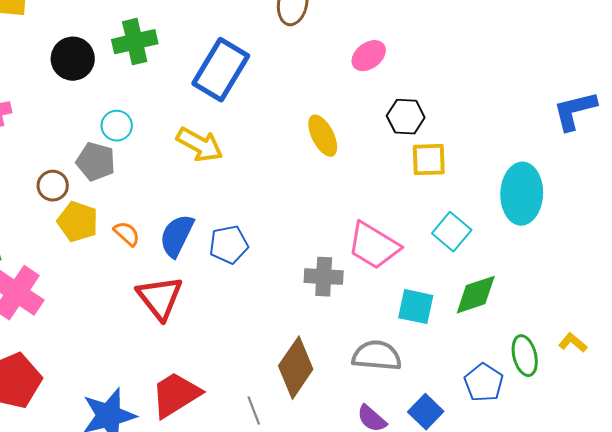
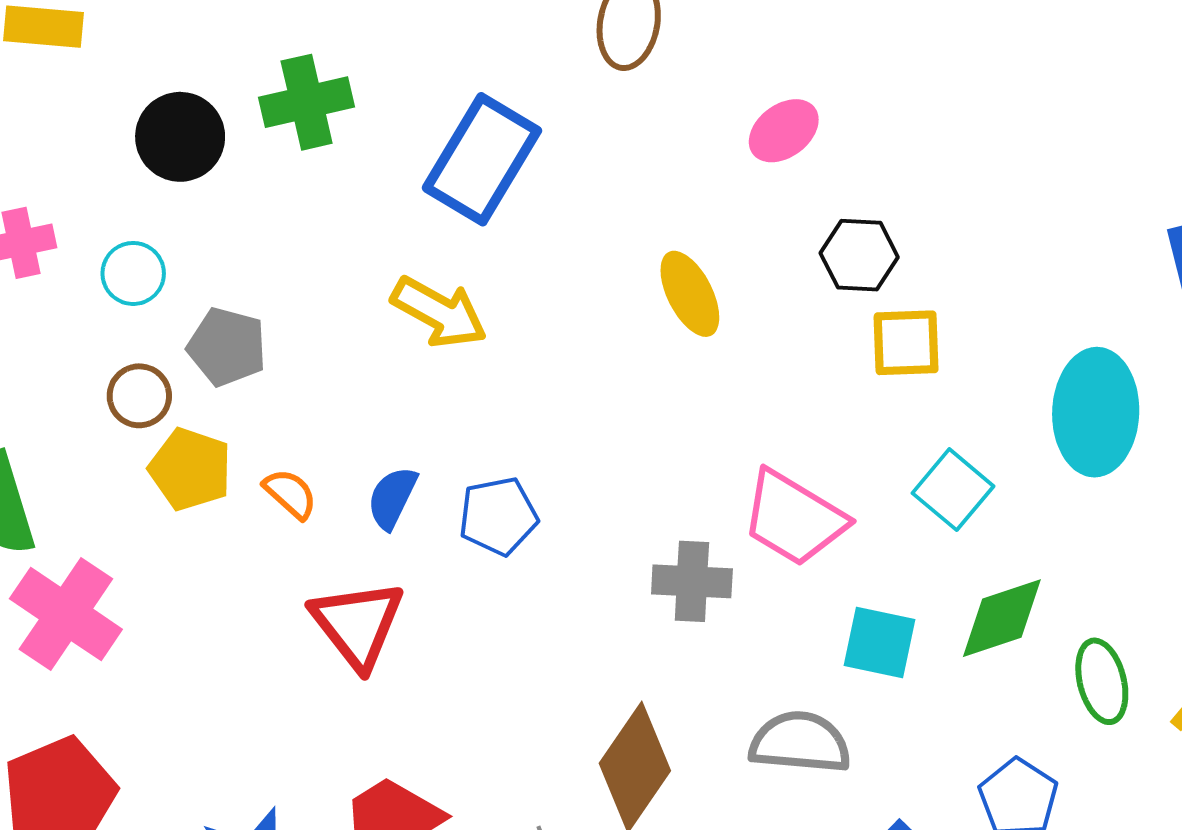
cyan circle: (117, 126) -> (133, 273), moved
blue semicircle: (177, 236) -> (392, 498), size x0.7
green ellipse: (525, 356) -> (1102, 681), moved

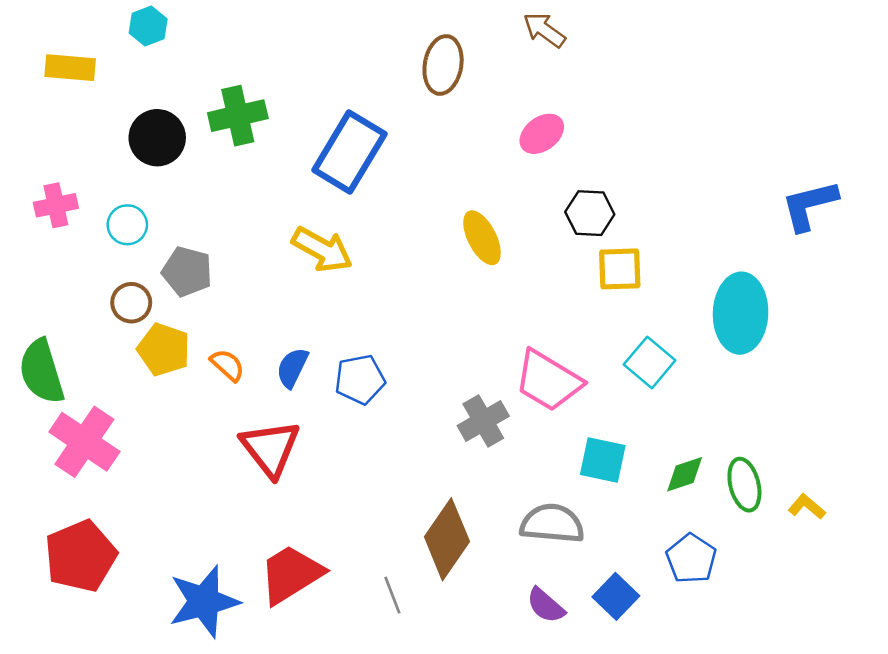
gray cross: (692, 581) -> (483, 421), turned -33
green diamond: (1002, 618) -> (685, 474), moved, size x0.7

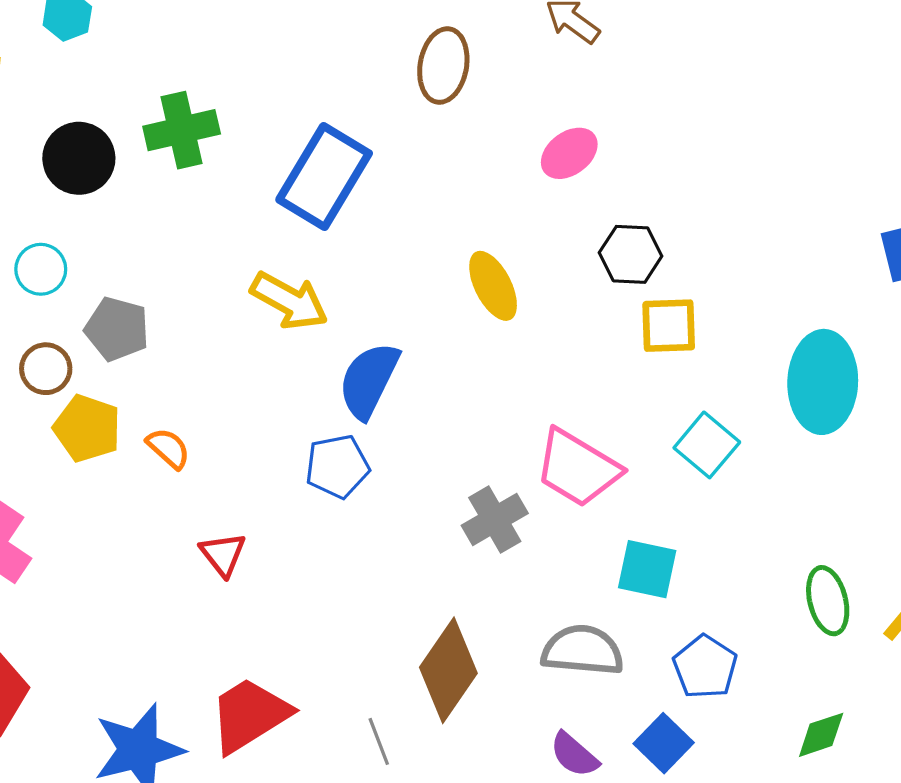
blue semicircle: (292, 368) -> (369, 380), moved, size x1.5
red triangle: (270, 448) -> (223, 554), size x0.6
green diamond: (685, 474) -> (821, 735), moved
blue pentagon: (691, 559) -> (705, 667), moved

